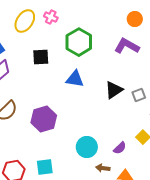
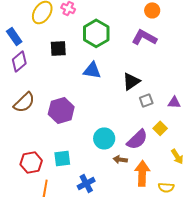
gray square: (139, 95) -> (146, 100), moved
purple semicircle: (120, 148) -> (137, 139), size x1.6

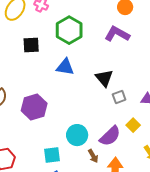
black triangle: (131, 81) -> (104, 78), turned -36
cyan square: (62, 158) -> (52, 155), moved
brown arrow: (120, 159) -> (93, 156), turned -128

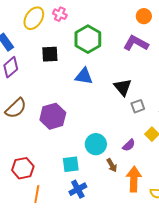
purple semicircle: (110, 136) -> (129, 145), size x0.6

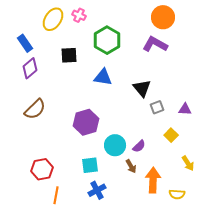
orange circle: (144, 16) -> (163, 17), size x1.5
purple hexagon: (53, 116) -> (86, 122), moved
purple semicircle: (129, 145) -> (139, 146), moved

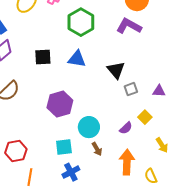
black square: (69, 55) -> (43, 57), moved
purple semicircle: (139, 146) -> (126, 128), moved
brown arrow: (131, 166) -> (97, 149), moved
yellow semicircle: (177, 194) -> (151, 176), turned 63

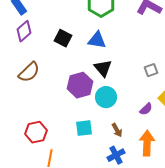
black square: (43, 57) -> (63, 38), turned 30
black triangle: (116, 70) -> (103, 68), moved
cyan circle: (89, 127) -> (106, 97), moved
blue cross: (71, 172) -> (116, 155), moved

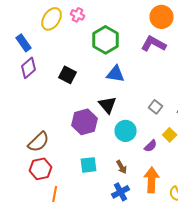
blue triangle: (97, 40) -> (116, 74), moved
gray square: (151, 70) -> (156, 107), turned -32
brown semicircle: (29, 72) -> (38, 142), moved
cyan circle: (106, 97) -> (126, 131), moved

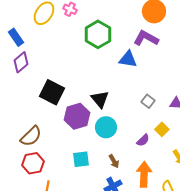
blue triangle: (116, 74) -> (128, 59), moved
black square: (68, 75) -> (52, 92), moved, size x1.4
cyan circle: (126, 131) -> (106, 127), moved

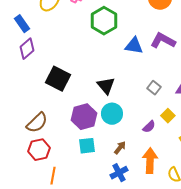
purple L-shape: (146, 38) -> (163, 41), moved
purple hexagon: (77, 116) -> (84, 117), moved
brown arrow: (114, 161) -> (120, 148), turned -112

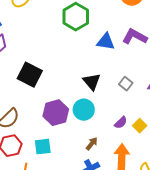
black triangle: (106, 86) -> (92, 82), moved
yellow square: (168, 116) -> (140, 126), moved
cyan square: (87, 146) -> (43, 147), moved

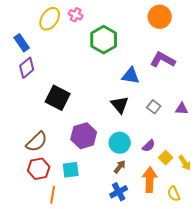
blue triangle: (106, 42) -> (131, 76), moved
cyan circle: (84, 110) -> (120, 143), moved
yellow square: (140, 126) -> (166, 158), moved

